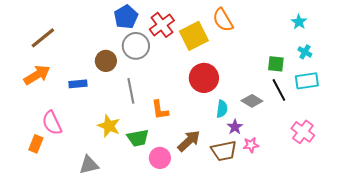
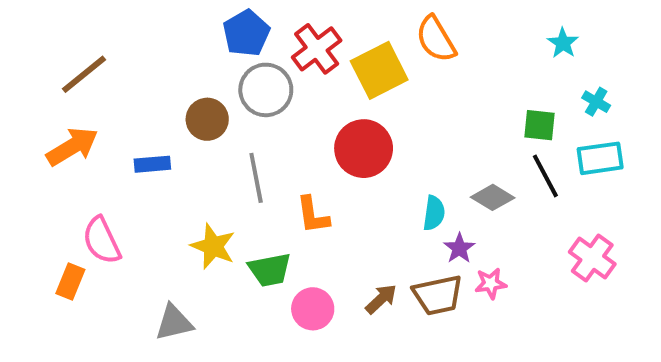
cyan star: (299, 22) -> (563, 43), moved
red circle: (204, 78) -> (364, 149), moved
brown arrow: (189, 141) -> (381, 299), moved, size x0.7

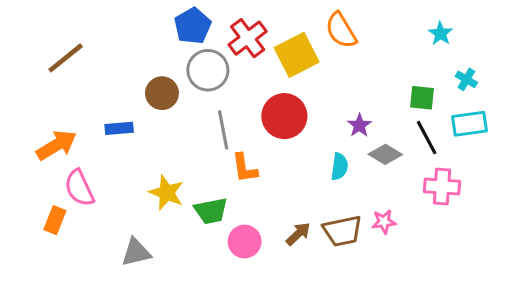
orange arrow: (72, 147) -> (56, 145), moved
gray line: (256, 178) -> (223, 130), moved
purple star: (459, 248) -> (359, 125), moved
pink cross: (592, 258) -> (442, 186), moved, turned -32

